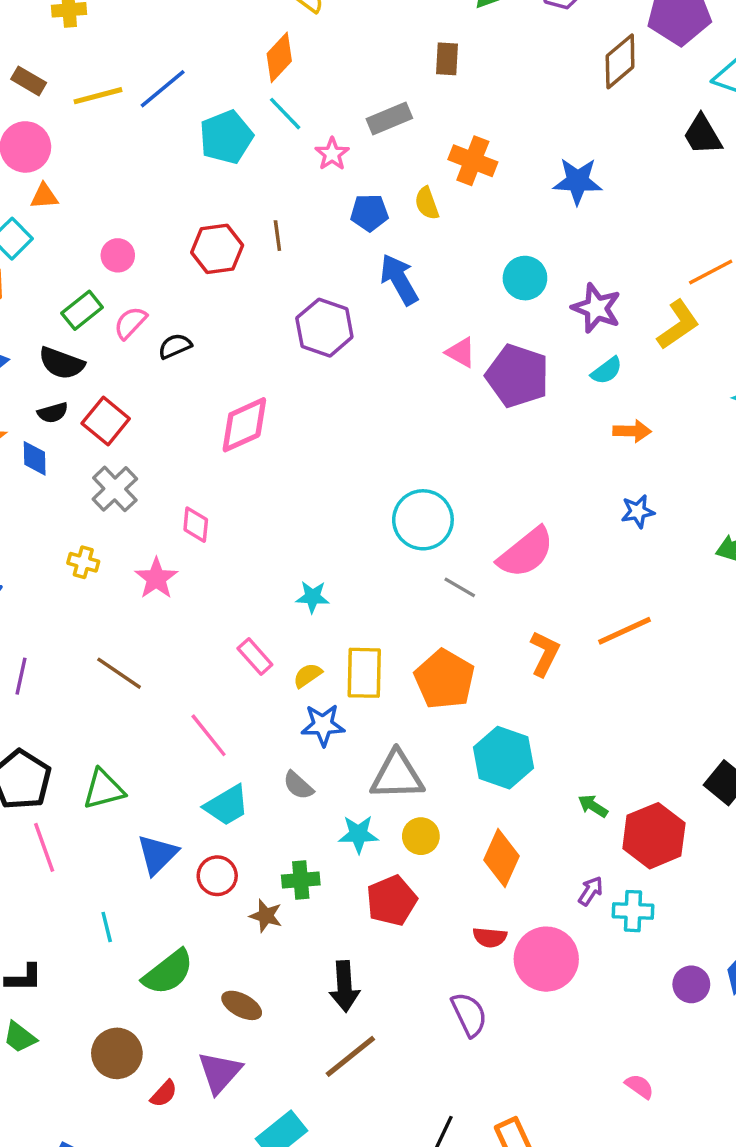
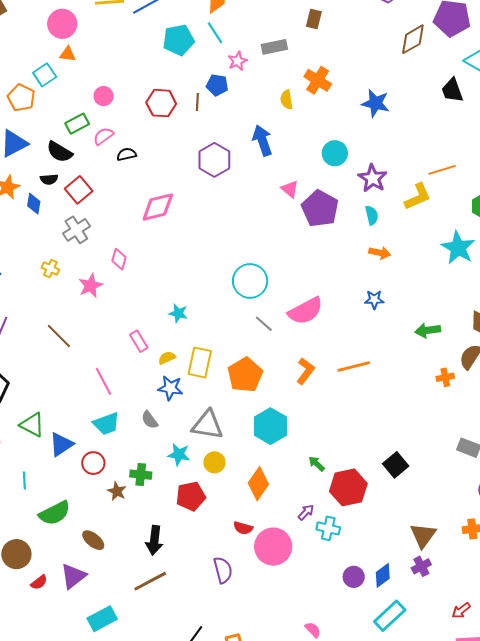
blue pentagon: (369, 213) -> (217, 85), moved
cyan semicircle: (607, 371) -> (372, 215), turned -78
green triangle: (104, 789) -> (32, 425), moved, turned 32

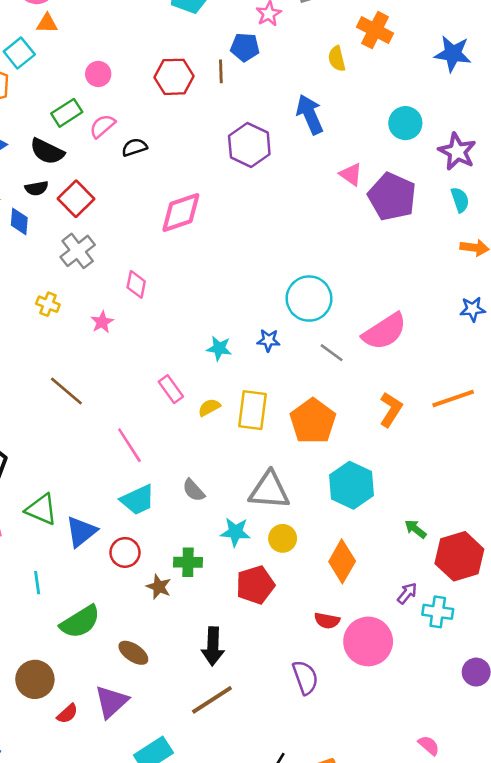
pink star: (91, 286) -> (102, 322), size x0.7
blue star: (170, 388) -> (269, 340), moved, size x0.7

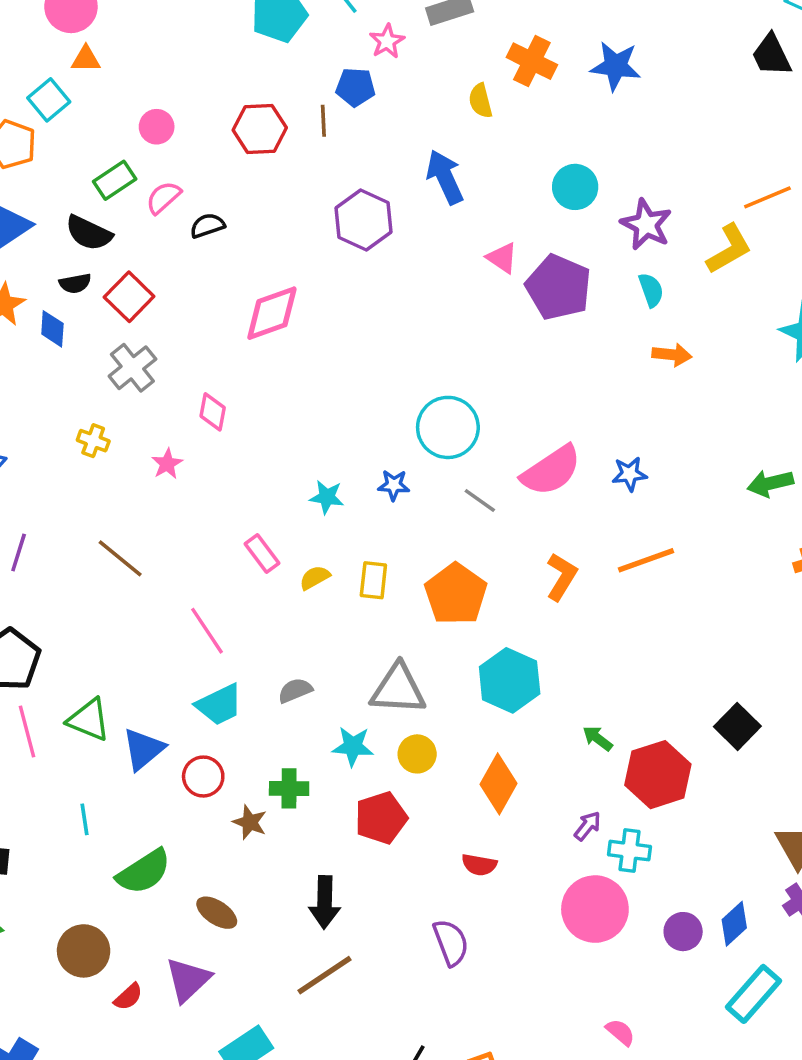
blue star: (453, 54) -> (616, 66), moved
blue star: (473, 309) -> (630, 474), moved
yellow rectangle: (252, 410) -> (373, 580), size x0.7
gray semicircle: (194, 490) -> (295, 690), turned 110
pink circle: (368, 641) -> (595, 909), moved

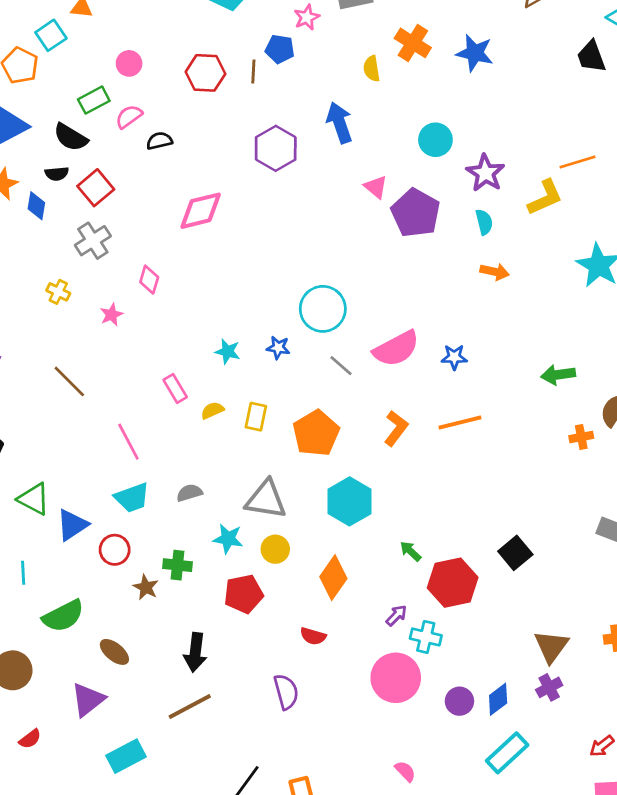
red semicircle: (128, 997) -> (30, 739), moved

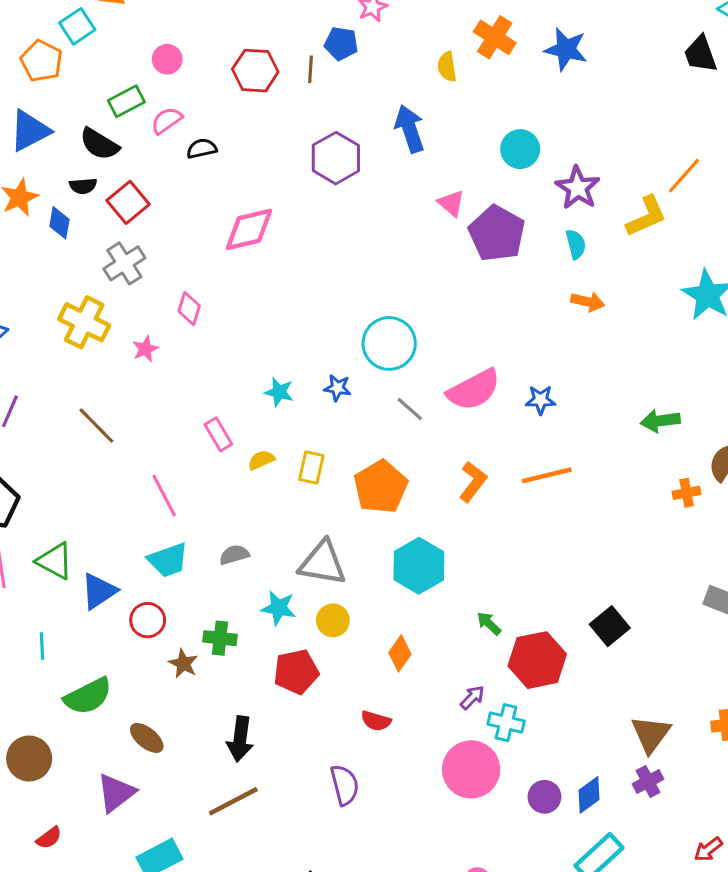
orange line: (578, 162) -> (684, 176), turned -32
yellow cross: (58, 292) -> (84, 322), size x1.8
orange diamond: (333, 578) -> (400, 653), size x0.7

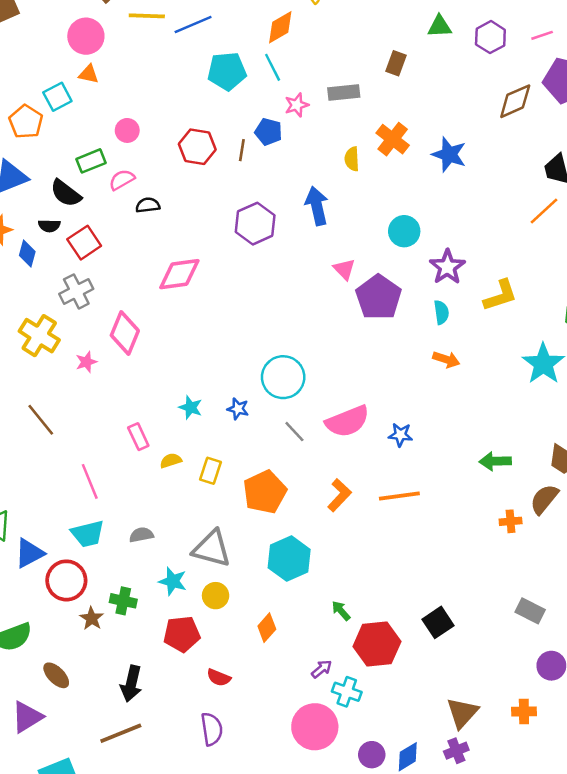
orange line: (684, 176) -> (544, 211), moved
pink diamond: (189, 309) -> (125, 333), size x1.6
red circle: (148, 620) -> (66, 580), size x1.4
red semicircle: (376, 721) -> (219, 678), moved

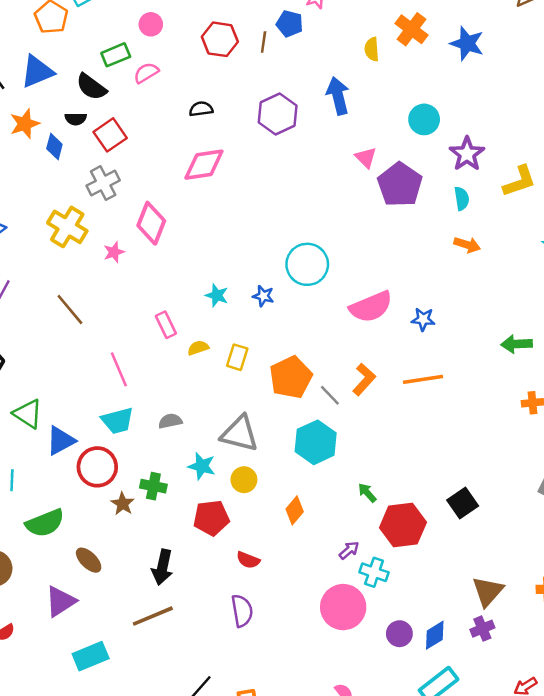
black semicircle: (148, 205) -> (201, 109), moved
gray line: (294, 432) -> (330, 395), moved

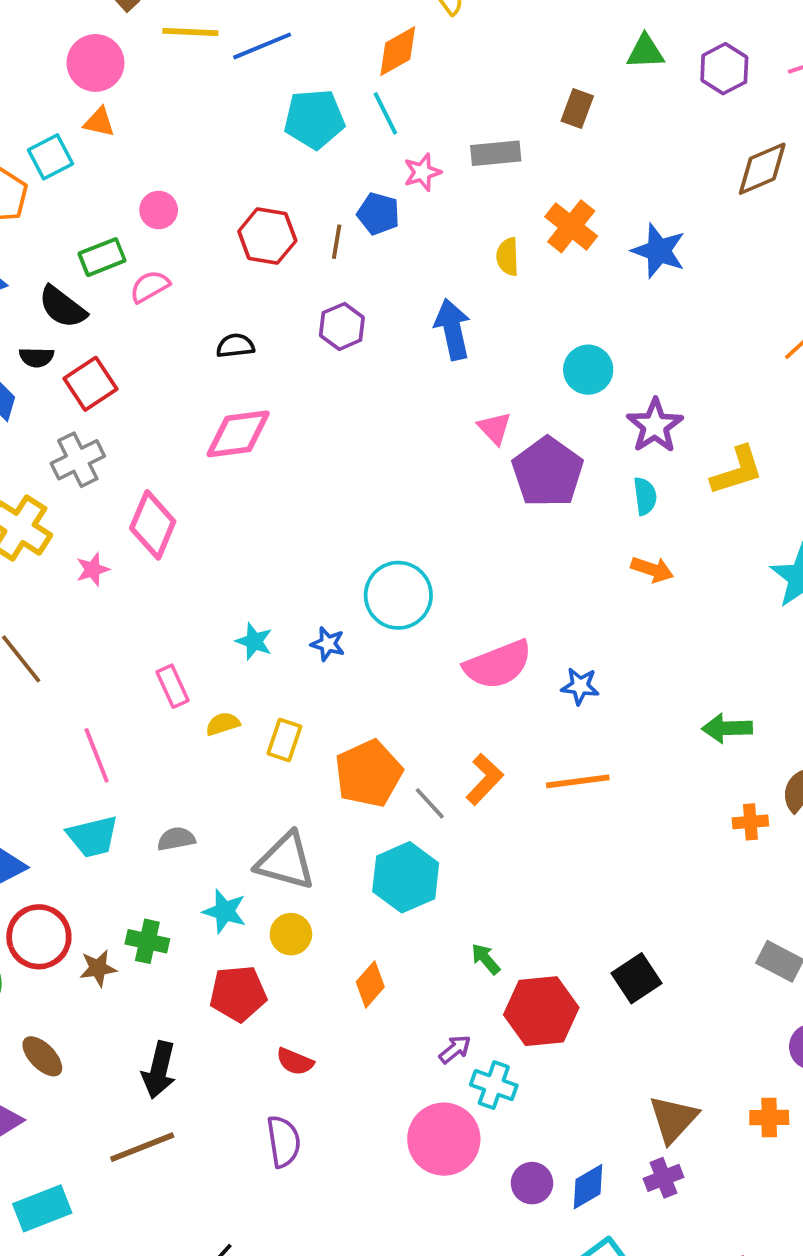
purple hexagon: (278, 114) -> (342, 326), moved, size x0.7
red circle: (97, 467) -> (39, 937), moved
brown star: (123, 504) -> (98, 968), turned 30

